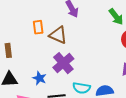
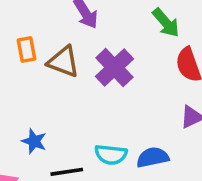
purple cross: (63, 63) -> (114, 68), moved

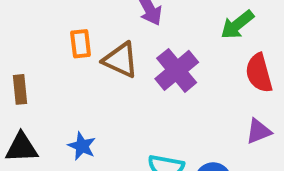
green arrow: (166, 23) -> (237, 25), turned 88

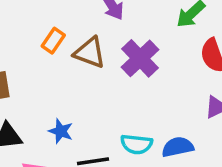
orange rectangle: (81, 44) -> (53, 41), turned 45

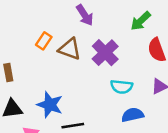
blue star: (61, 131) -> (50, 105), size x1.5
cyan semicircle: (136, 144) -> (122, 87), moved

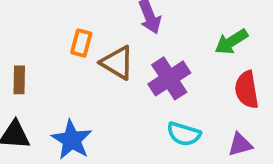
orange rectangle: (44, 41) -> (81, 43), turned -30

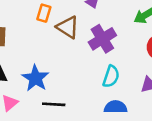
cyan semicircle: (184, 134) -> (111, 76), turned -90

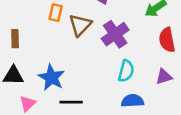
brown triangle: (68, 27) -> (80, 25), turned 45

